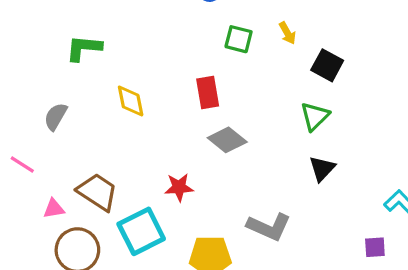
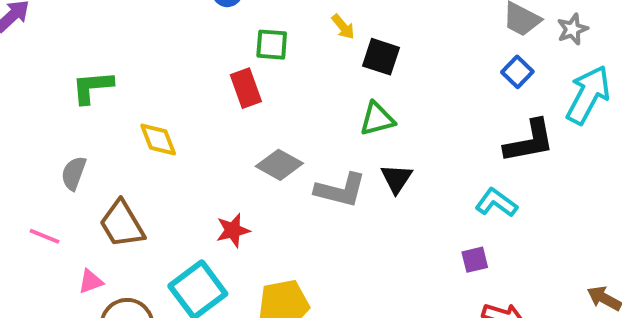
yellow arrow: (287, 33) -> (343, 27), moved
red rectangle: (208, 92) -> (246, 88), moved
green triangle: (315, 116) -> (377, 119), turned 40
brown trapezoid: (97, 192) -> (122, 224), moved, turned -144
gray L-shape: (269, 227) -> (340, 190), moved

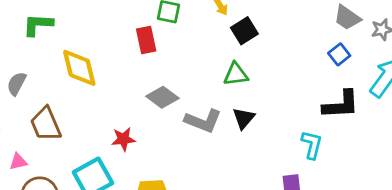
black square: (381, 57) -> (244, 31), turned 32
yellow diamond: (158, 139) -> (79, 68), size x1.4
cyan L-shape: (496, 203) -> (312, 145), turned 60

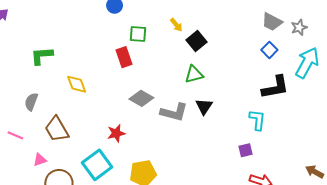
yellow diamond: (79, 68) -> (77, 84), size x0.7

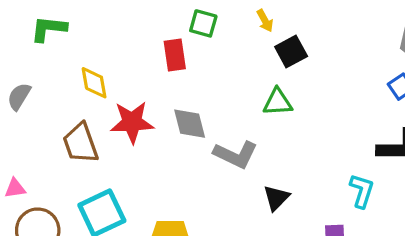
gray diamond: (141, 98) -> (190, 124), turned 35
black triangle: (204, 106) -> (276, 198), moved
brown trapezoid: (57, 129) -> (81, 143), moved
red star: (116, 133) -> (132, 122), moved, size x1.5

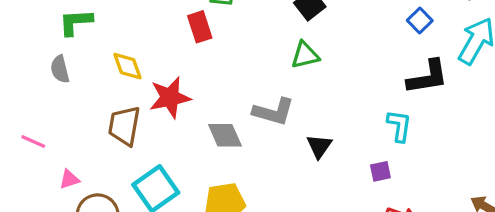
gray semicircle: (19, 96) -> (60, 69), moved, turned -36
gray diamond: (190, 124) -> (225, 135), moved
brown trapezoid: (81, 143) -> (124, 126), turned 39

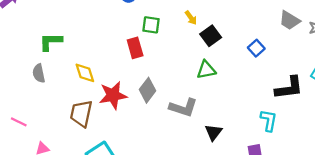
blue square: (420, 21) -> (256, 48), moved
gray diamond: (225, 135) -> (148, 90), moved, turned 60

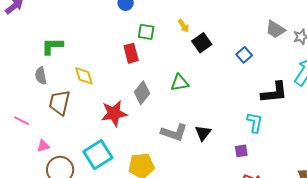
green triangle: (206, 70) -> (180, 83), moved
red star: (113, 95) -> (114, 113), moved
gray L-shape: (183, 108) -> (174, 132), moved
brown trapezoid: (81, 114) -> (59, 103), moved

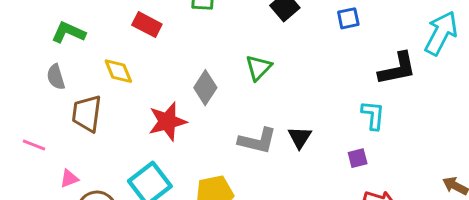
green L-shape: (52, 46) -> (68, 32), turned 30
red rectangle: (131, 53) -> (147, 25), moved, turned -42
blue square: (244, 55) -> (348, 18), turned 35
green triangle: (180, 83) -> (258, 68), turned -30

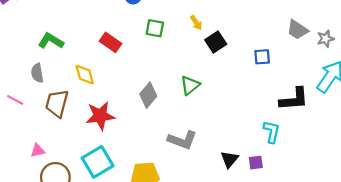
red star: (167, 121) -> (100, 116), moved
black triangle: (300, 137) -> (229, 159), moved
pink line: (34, 145) -> (15, 100), moved

